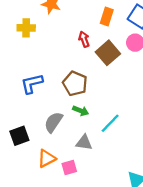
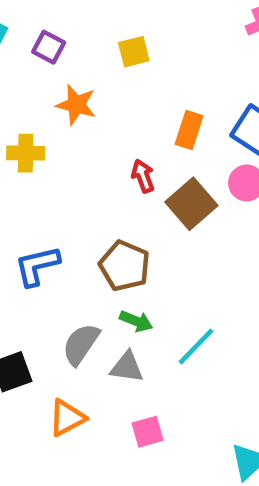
gray triangle: (84, 143) -> (127, 367), moved
pink square: (69, 168) -> (148, 432), moved

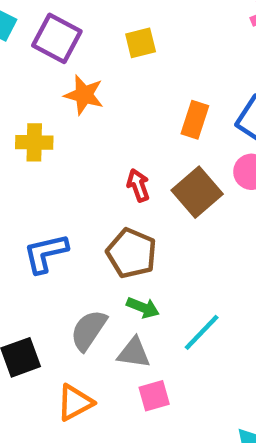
purple square: (49, 47) -> (57, 38), size x1.5
red arrow: (143, 176) -> (138, 185), moved
pink square: (148, 432) -> (154, 396), moved

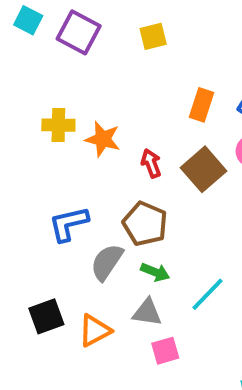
orange star: (84, 95) -> (103, 139), moved
gray semicircle: (89, 330) -> (107, 262), moved
orange triangle: (75, 403) -> (95, 331), moved

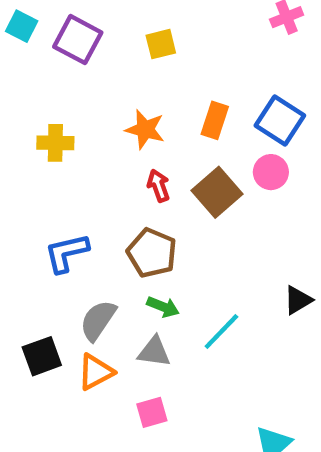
orange star: (103, 139) -> (145, 129), moved
gray semicircle: (107, 262) -> (98, 320), moved
pink square: (165, 351) -> (152, 412), moved

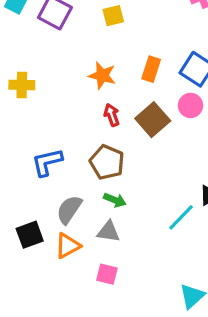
yellow cross: (55, 143) -> (22, 85), moved
cyan line: (221, 332) -> (181, 217), moved
pink square: (152, 412) -> (107, 274), turned 30

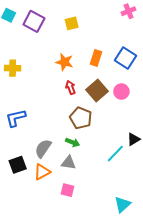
pink circle: (190, 105) -> (121, 92), moved
blue L-shape: (47, 162) -> (16, 118), moved
brown pentagon: (107, 162) -> (81, 118), moved

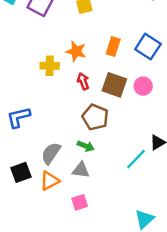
yellow cross: (13, 68) -> (50, 66), moved
brown square: (97, 91) -> (114, 85), turned -30
pink square: (68, 190) -> (80, 202), turned -32

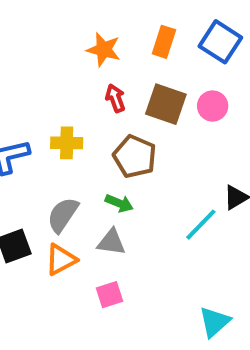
yellow cross: (50, 66) -> (67, 143), moved

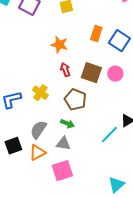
orange rectangle: (164, 42) -> (96, 34), moved
yellow cross: (67, 143) -> (40, 93), turned 35
pink square: (109, 295) -> (62, 171), size x1.5

